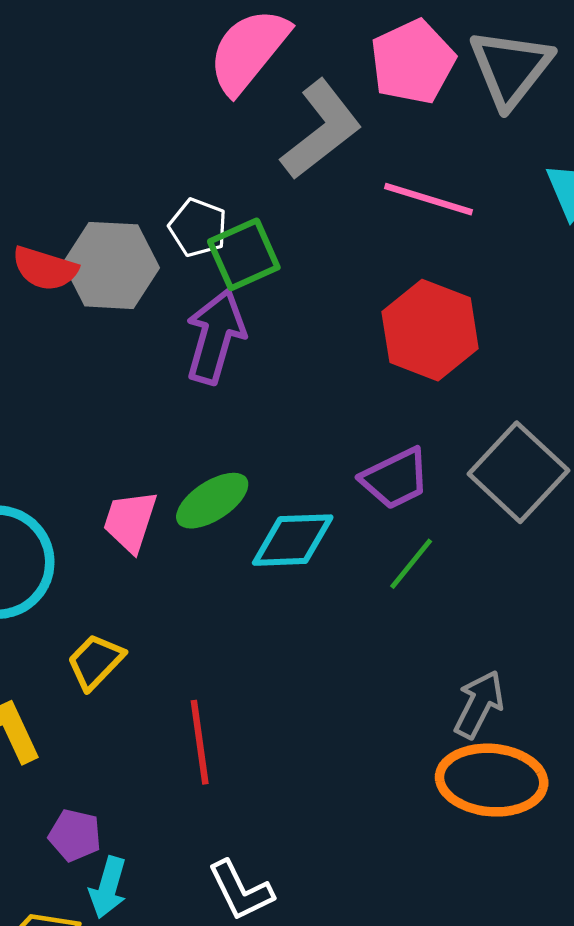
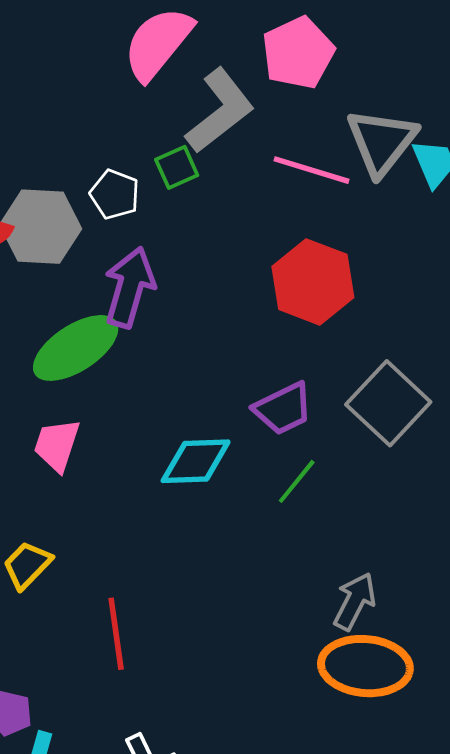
gray triangle: (511, 68) -> (382, 142), moved
green square: (244, 254) -> (177, 167), moved, size x0.7
green ellipse: (212, 501) -> (76, 348), moved, size x1.4

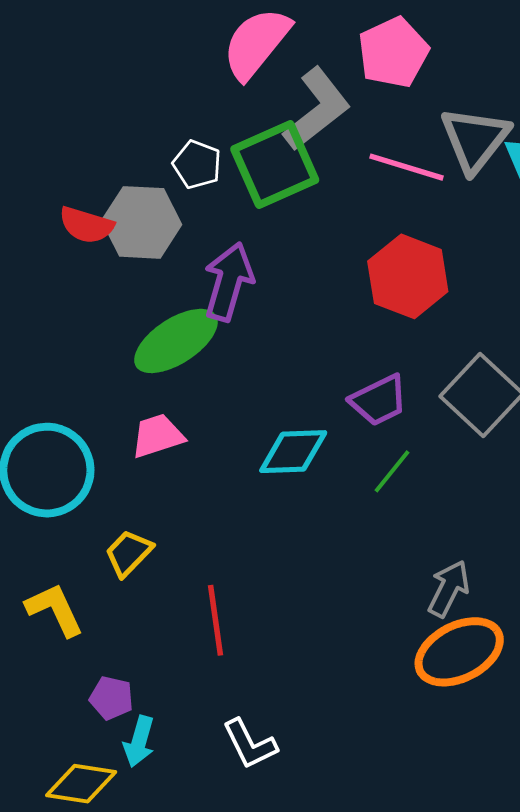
green square: (177, 167) -> (275, 164), size x2.0
white pentagon: (115, 194) -> (197, 164), moved
pink trapezoid: (57, 445) -> (158, 436), turned 54
orange ellipse: (365, 666) -> (459, 652), turned -32

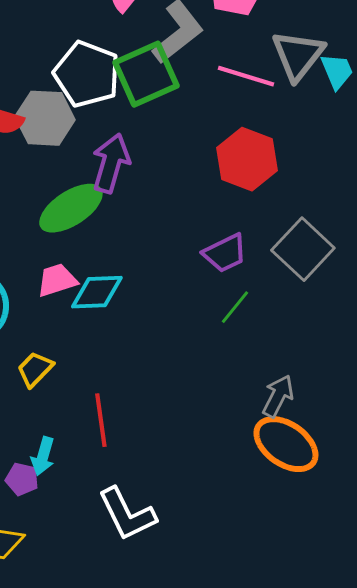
white pentagon: (197, 164) -> (87, 74), size x1.8
cyan diamond: (293, 452) -> (97, 292), moved
orange ellipse: (459, 652) -> (286, 444), turned 62
cyan arrow: (139, 741) -> (43, 456), moved
white L-shape: (250, 744) -> (127, 514), size x1.4

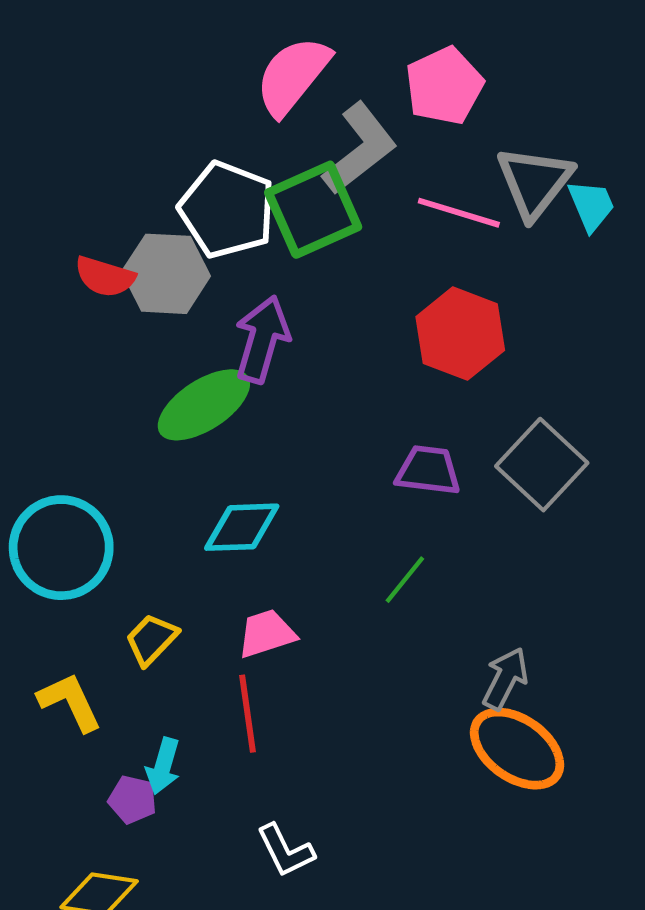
purple trapezoid: (225, 253) -> (428, 470), turned -147
pink trapezoid: (57, 280) -> (267, 634), moved
green line: (235, 307) -> (405, 580), moved
white L-shape: (127, 514) -> (285, 851), size x0.7

